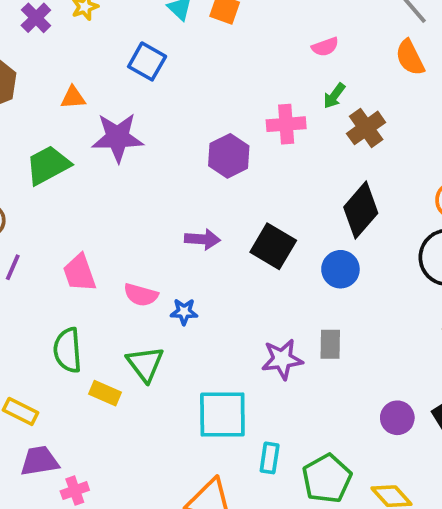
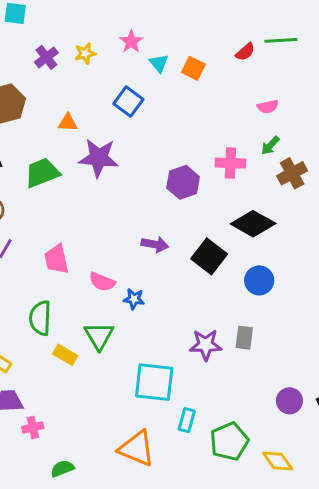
black diamond: (361, 210) -> (253, 224), moved, turned 72

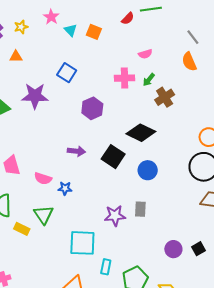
blue square: (128, 102) -> (67, 73), moved
orange triangle: (68, 123) -> (16, 57), moved
pink cross: (230, 163) -> (125, 78), moved

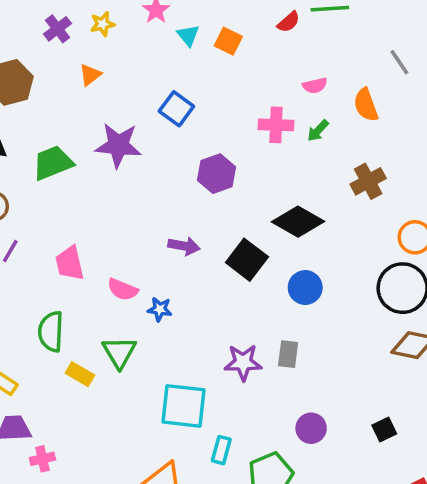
orange triangle: (16, 57) -> (90, 75), turned -40
orange semicircle: (189, 62) -> (366, 105), moved
brown cross: (165, 97) -> (368, 181), moved
purple circle: (173, 249) -> (311, 428), moved

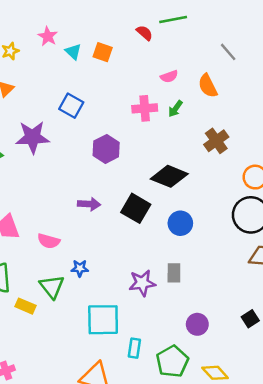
red semicircle: (289, 22) -> (144, 33), turned -90
blue star: (160, 309) -> (80, 268), moved

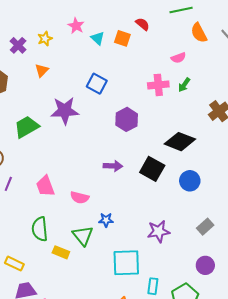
red semicircle: (144, 33) -> (143, 24), moved
orange semicircle: (208, 86) -> (199, 33), moved
gray rectangle: (174, 273) -> (205, 227), moved, turned 49

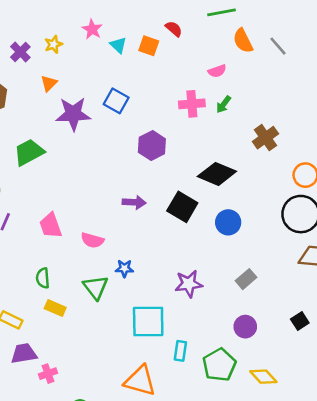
purple star: (65, 111) -> (73, 114), moved
green semicircle: (40, 229) -> (43, 278), size x0.7
yellow rectangle: (61, 252) -> (55, 308), moved

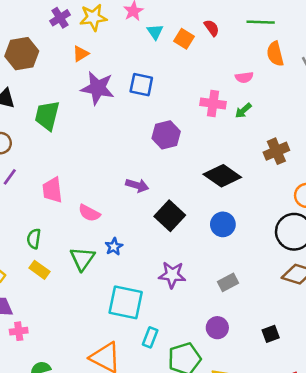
yellow star: (54, 44) -> (93, 17), size x1.5
blue square: (116, 101) -> (141, 85), turned -30
green trapezoid: (29, 152) -> (47, 115), turned -60
black square: (182, 207) -> (170, 216), moved
blue star: (124, 268) -> (114, 247), turned 30

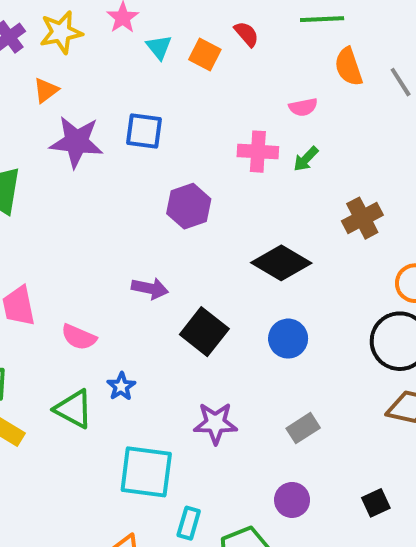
green triangle: (82, 259) -> (74, 409), turned -32

